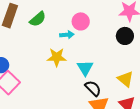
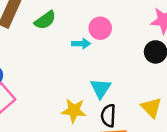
yellow star: (57, 57) -> (74, 111), moved
black semicircle: (93, 88) -> (108, 116), turned -138

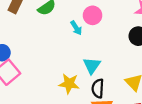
cyan arrow: (81, 44) -> (76, 28), turned 56

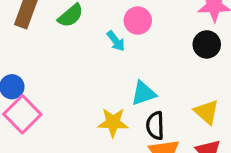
cyan triangle: (92, 66) -> (143, 93), turned 42

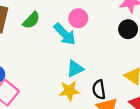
cyan arrow: (116, 41) -> (65, 34), size x1.6
cyan triangle: (143, 93) -> (75, 69), moved

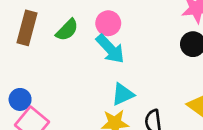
pink circle: (78, 18) -> (108, 23), moved

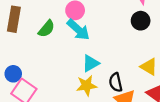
green semicircle: (67, 30) -> (47, 29), moved

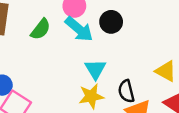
black circle: (141, 21) -> (111, 22), moved
cyan triangle: (91, 63) -> (95, 69), turned -30

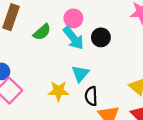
black semicircle: (126, 91) -> (91, 96), moved
yellow star: (91, 96) -> (59, 91), moved

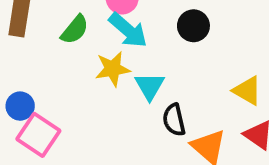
black circle: (101, 37) -> (193, 26), moved
yellow star: (59, 91) -> (113, 69), moved

